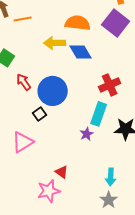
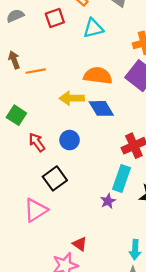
blue circle: (53, 91) -> (70, 140), moved, size x0.6
black square: (40, 114) -> (55, 178), size x1.5

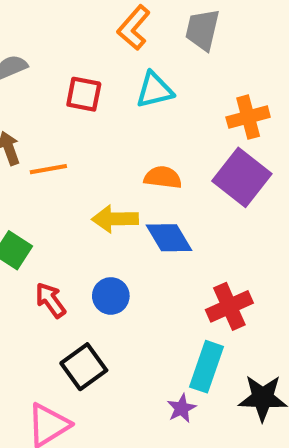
red square: (55, 18) -> (84, 94), moved, turned 30
orange semicircle: (98, 76) -> (163, 177), size x0.7

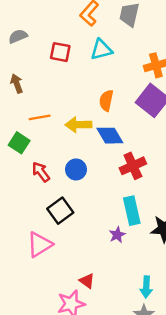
orange line: (48, 169) -> (40, 117), moved
orange semicircle: (163, 177) -> (106, 100), turned -85
red cross: (229, 306) -> (133, 166), moved
cyan rectangle: (207, 367) -> (132, 211), turned -32

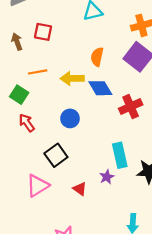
red square: (60, 52) -> (43, 32), moved
red cross: (133, 166) -> (131, 107), moved
red arrow: (41, 172) -> (27, 123), moved
red triangle: (87, 281) -> (80, 189), moved

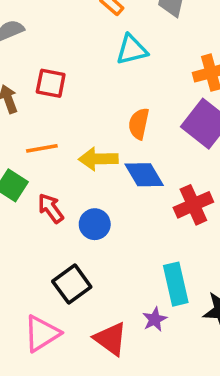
red arrow: (27, 123) -> (51, 208), moved
red triangle: (80, 189) -> (111, 339), size x1.5

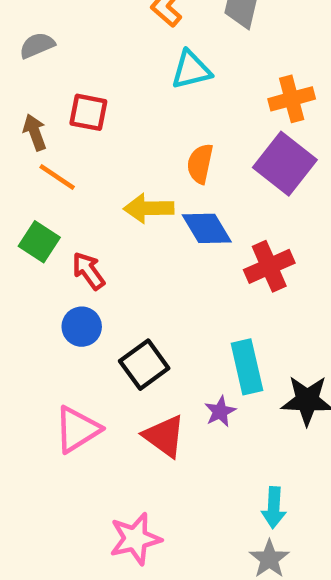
orange line: (42, 148) -> (57, 177), moved, turned 44
blue circle: (95, 224) -> (82, 327), moved
black square: (72, 284) -> (144, 365), moved

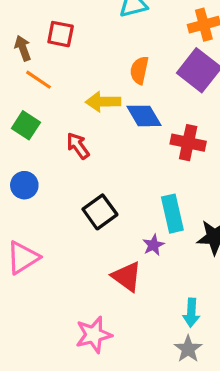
red cross: (269, 266) -> (188, 143), turned 36
red arrow: (88, 271) -> (78, 146), moved
blue circle: (82, 327) -> (24, 185), moved
pink triangle: (77, 429) -> (23, 258), moved
red triangle: (164, 436) -> (127, 276), moved

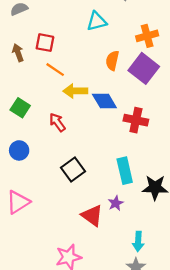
orange semicircle: (139, 70) -> (112, 61), moved
orange line: (39, 80) -> (55, 70), moved
purple star: (153, 245) -> (116, 203), moved

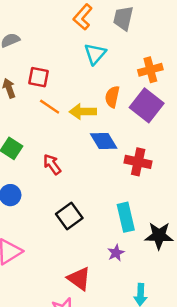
cyan triangle: (97, 21) -> (95, 54), turned -35
yellow arrow: (75, 91) -> (83, 112), moved
red triangle: (92, 216) -> (79, 279), moved

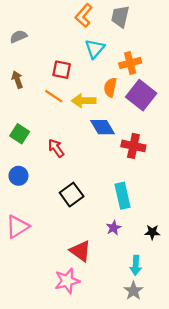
orange cross: (150, 70) -> (130, 63), moved
red square: (39, 77) -> (62, 70), moved
black star: (159, 236) -> (152, 232), moved, size x0.6

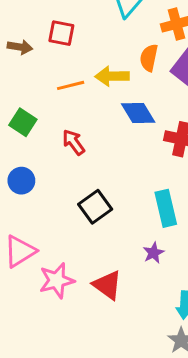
red square: (62, 70) -> (61, 33), moved
brown arrow: (17, 80) -> (20, 47), turned 119
orange line: (54, 96) -> (71, 85), moved, turned -48
pink star: (67, 281) -> (57, 280), moved

